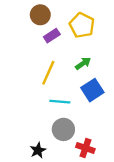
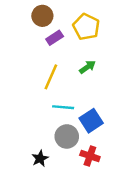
blue square: (92, 90) -> (91, 121), moved

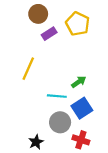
green arrow: (87, 67) -> (79, 82), moved
yellow line: (51, 77) -> (28, 69), moved

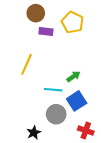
purple rectangle: (49, 34) -> (46, 32), turned 40
red cross: (81, 140) -> (86, 131), moved

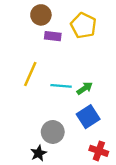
cyan line: (53, 90) -> (61, 86), moved
gray circle: (56, 114) -> (53, 132), moved

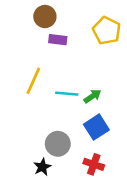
yellow pentagon: (83, 26) -> (107, 31), moved
red cross: (99, 151) -> (94, 164), moved

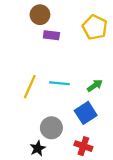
yellow line: (33, 81) -> (30, 87), moved
green arrow: (92, 96) -> (95, 86), moved

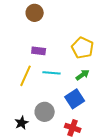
yellow pentagon: (95, 27) -> (83, 48), moved
purple rectangle: (51, 35) -> (39, 51), moved
black star: (38, 148) -> (22, 123), moved

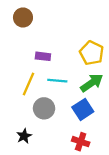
brown circle: (35, 13) -> (23, 17), moved
green arrow: (83, 75) -> (92, 83), size x1.5
gray circle: (45, 112) -> (44, 108), moved

